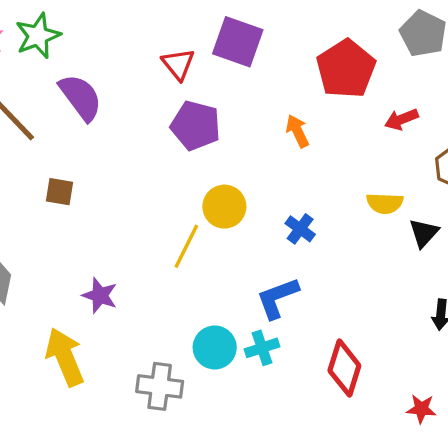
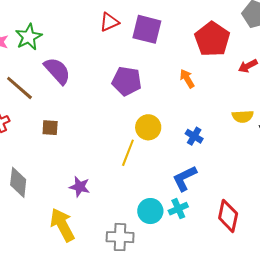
red triangle: (178, 64) -> (109, 22), moved, turned 50

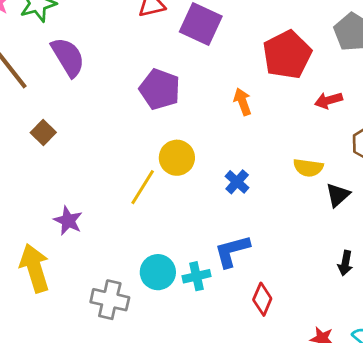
brown square: (50, 128) -> (43, 133), turned 30
blue L-shape: (185, 178) -> (232, 251), moved
red diamond: (228, 216) -> (262, 299), size x0.7

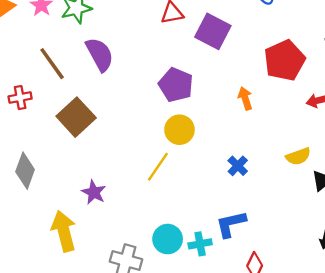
brown square: (43, 133) -> (76, 117), size x1.8
yellow circle: (177, 158) -> (179, 130), moved
yellow semicircle: (308, 168) -> (298, 156), turned -30

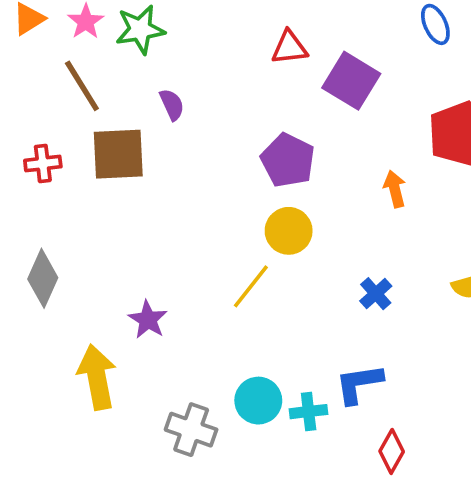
purple semicircle: (100, 54) -> (172, 105), size x0.6
brown line: (52, 64) -> (82, 86), moved
brown square: (76, 117) -> (118, 154), moved, turned 36

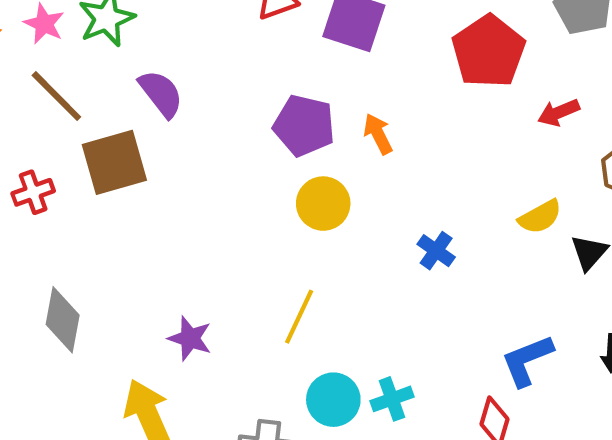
purple semicircle: (172, 105) -> (161, 94), size x1.4
orange arrow: (395, 189) -> (378, 134), moved
yellow line: (251, 286) -> (299, 317), moved
blue L-shape: (359, 384) -> (527, 360), moved

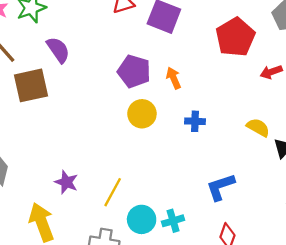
yellow semicircle: (540, 217) -> (258, 127), turned -125
blue cross: (436, 251) -> (195, 121), moved, turned -36
yellow line: (299, 317) -> (113, 192), moved
blue L-shape: (527, 360) -> (220, 187), moved

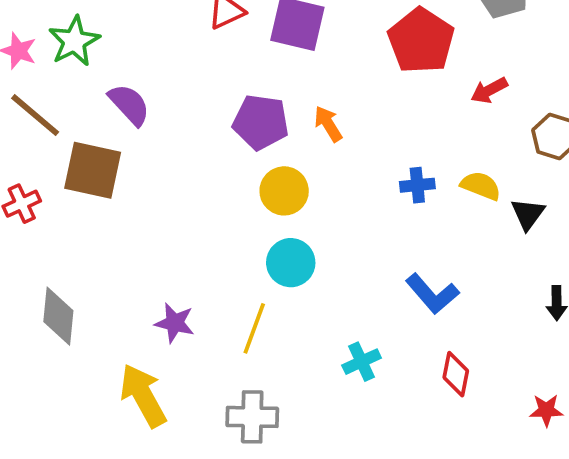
brown square: (31, 85) -> (93, 170), turned 33
blue cross: (195, 121) -> (417, 185), moved
blue L-shape: (220, 187) -> (432, 294), turned -104
cyan circle: (142, 219) -> (291, 263), moved

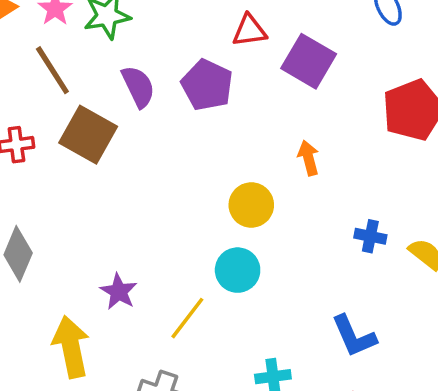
purple pentagon: (261, 122) -> (207, 85), moved

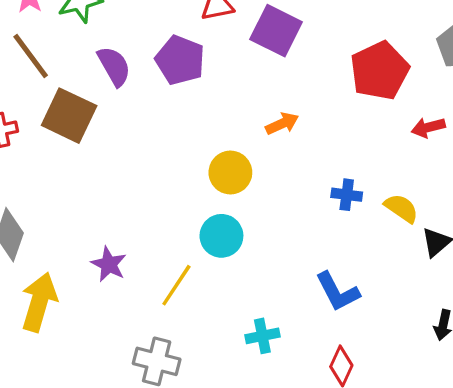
orange arrow: (308, 158) -> (282, 124), turned 84
yellow arrow: (71, 347) -> (39, 302), moved, turned 32

